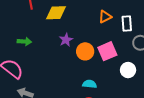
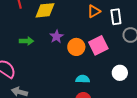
green arrow: (24, 42) -> (26, 41), moved
white circle: (128, 70) -> (120, 73), moved

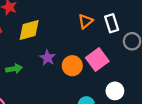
white circle: (120, 73) -> (115, 91), moved

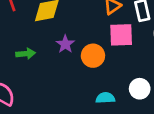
pink square: (97, 60) -> (121, 35), moved, turned 30

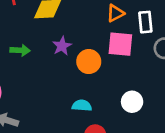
cyan semicircle: (105, 98) -> (82, 106), moved

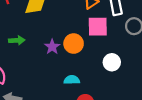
purple star: (62, 46) -> (52, 47), moved
white circle: (132, 102) -> (112, 62), moved

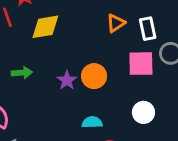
pink square: (98, 27) -> (141, 64), moved
white circle: (112, 62) -> (143, 112), moved

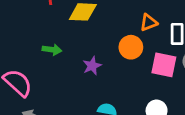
orange circle: (94, 76) -> (131, 47), moved

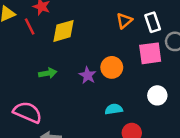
orange circle: (131, 47) -> (112, 67), moved

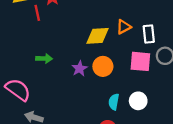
yellow diamond: (64, 31) -> (98, 36), moved
cyan semicircle: (114, 109) -> (114, 102), moved, turned -84

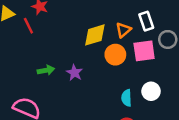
orange triangle: (124, 27) -> (123, 30), moved
orange circle: (103, 66) -> (115, 55), moved
purple star: (80, 69) -> (74, 73), moved

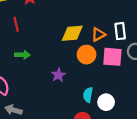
red line: (28, 26) -> (16, 24), moved
purple star: (74, 73) -> (58, 75), moved
white circle: (151, 91) -> (106, 102), moved

